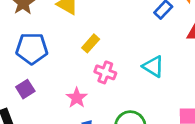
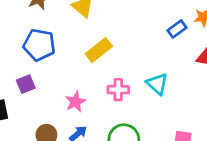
yellow rectangle: (91, 43) -> (99, 50), size x1.4
pink cross: (105, 72) -> (118, 90), moved, turned -30

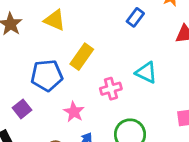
blue rectangle: (177, 29) -> (135, 17), moved
blue pentagon: (39, 45) -> (47, 75), moved

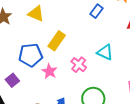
pink cross: (111, 89) -> (79, 65), turned -35
pink star: (74, 112) -> (49, 71), moved

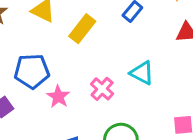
yellow rectangle: (57, 41) -> (82, 29), moved

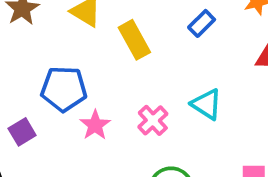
yellow rectangle: (82, 29) -> (134, 40), turned -72

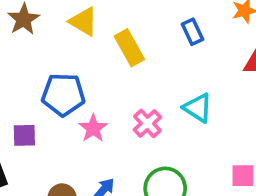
blue rectangle: (202, 23) -> (192, 32), turned -70
purple square: (22, 132) -> (24, 135), turned 30

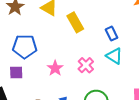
blue rectangle: (192, 32) -> (112, 34), moved
blue pentagon: (63, 95) -> (25, 47), moved

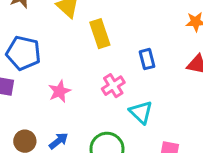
cyan triangle: (114, 56) -> (141, 112), moved
pink cross: (86, 65) -> (113, 86), moved

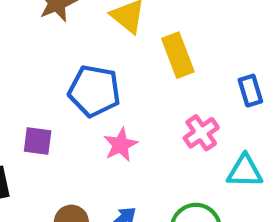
blue pentagon: (23, 53) -> (94, 91), moved
cyan triangle: (141, 112) -> (245, 171), turned -40

